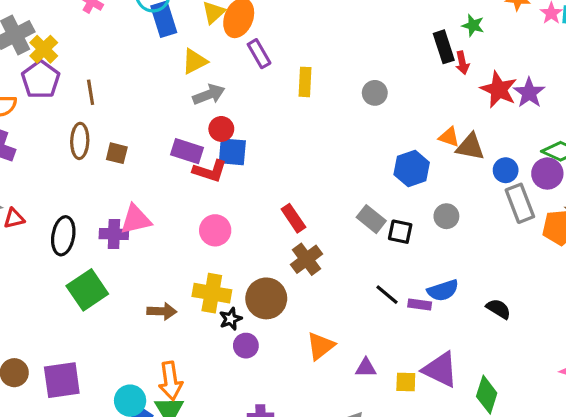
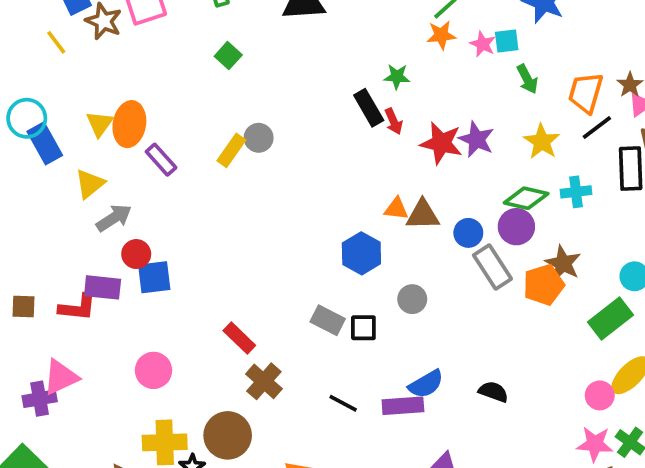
yellow rectangle: (305, 82) -> (231, 150), moved, turned 44
gray circle: (375, 93) -> (259, 138), moved
red L-shape: (210, 171) -> (78, 307), moved
black line: (387, 295) -> (343, 403), moved
purple rectangle: (420, 305) -> (403, 406), size x1.5

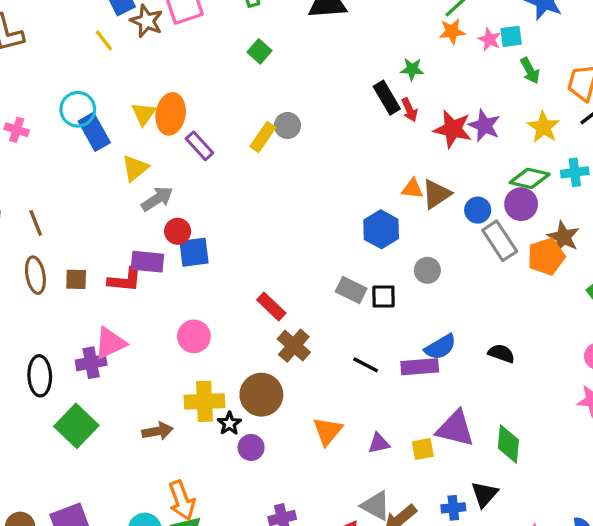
brown triangle: (423, 215) -> (436, 194), turned -32

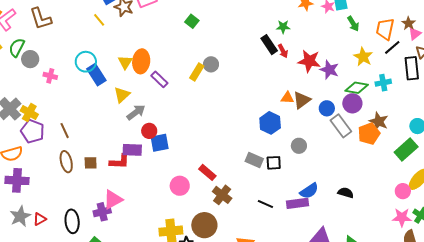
purple star: (484, 126) -> (329, 70), moved
pink circle: (194, 336) -> (180, 186), moved

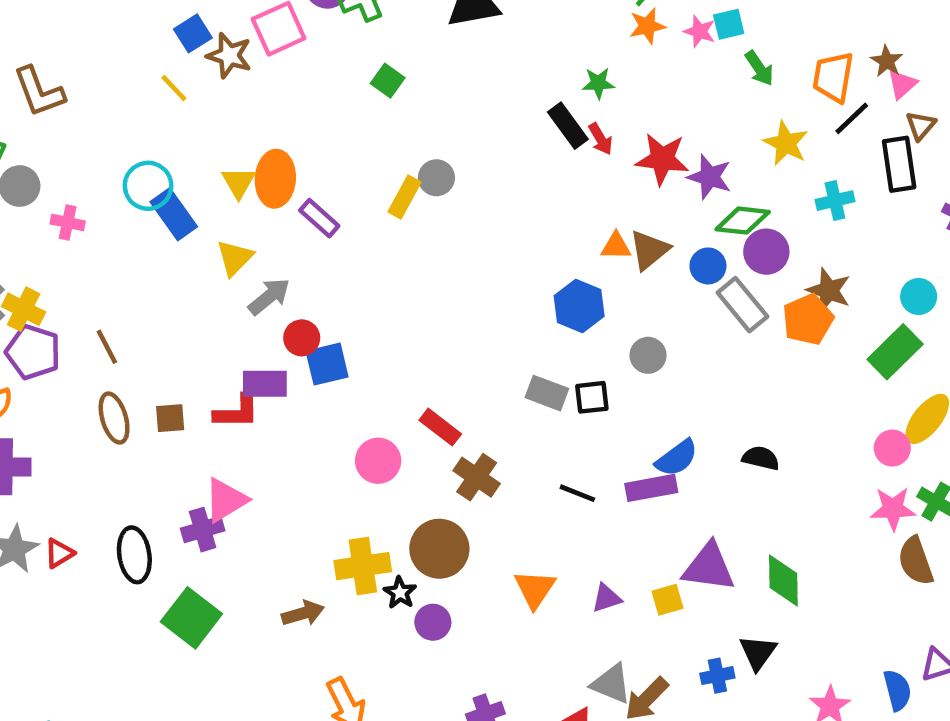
green diamond: (357, 88) -> (743, 221), moved

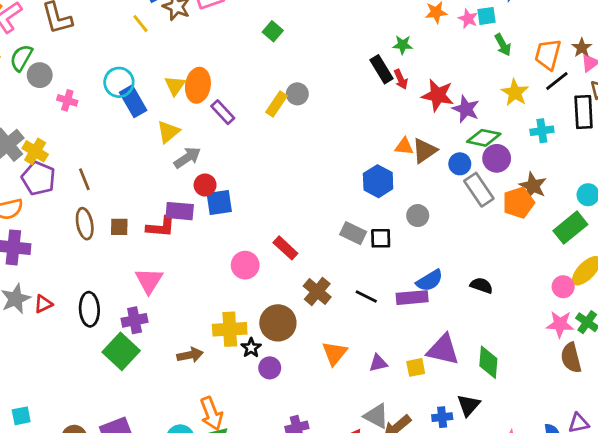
brown cross: (477, 477) -> (317, 291), moved
pink triangle: (226, 500) -> (149, 281), turned -32
purple cross: (203, 530) -> (135, 320), moved

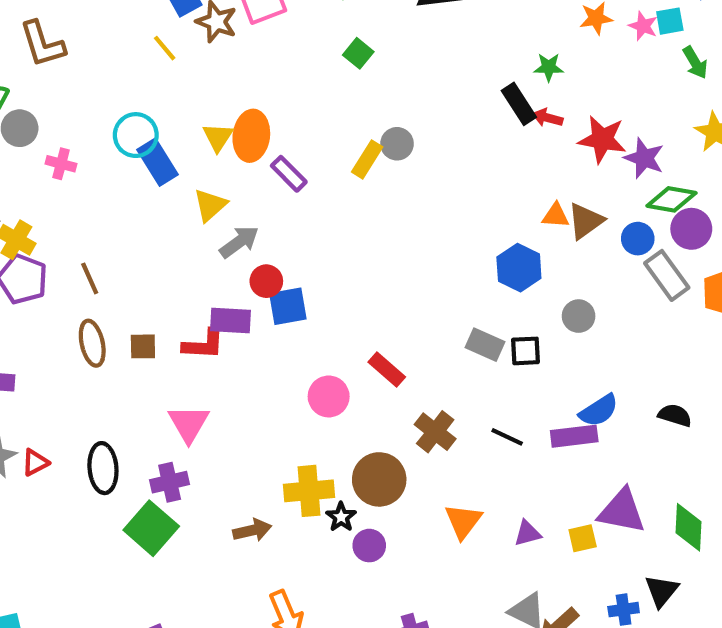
red arrow: (401, 79) -> (548, 118), turned 132

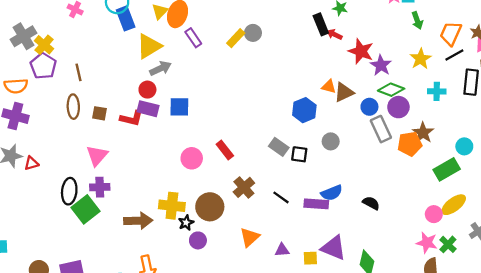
yellow triangle: (210, 205) -> (149, 46), size x1.4
red circle: (266, 281) -> (147, 90), moved
pink triangle: (189, 424) -> (97, 156), moved
black ellipse: (103, 468) -> (69, 191), moved
brown arrow: (252, 530) -> (138, 221), size x1.4

